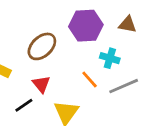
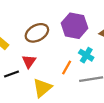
orange line: (90, 80) -> (67, 67), turned 56

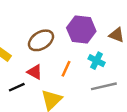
red triangle: (29, 61) -> (35, 72), turned -32
orange line: (67, 67) -> (66, 69), moved

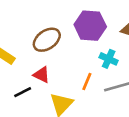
orange line: (66, 69) -> (87, 82), moved

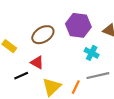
orange line: (87, 82) -> (76, 87), moved

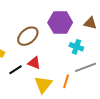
red triangle: (37, 62) -> (34, 63), moved
black line: (21, 76) -> (15, 70), moved

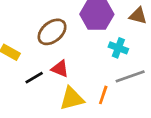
yellow triangle: (43, 84) -> (72, 99), turned 36

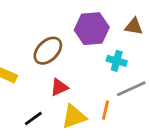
red triangle: (60, 69) -> (59, 87), turned -42
black line: (34, 78) -> (33, 119), moved

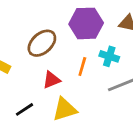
orange line: (106, 110) -> (82, 67), moved

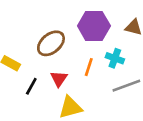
red triangle: (51, 80) -> (59, 79), turned -36
black line: (25, 109) -> (31, 86), moved, turned -30

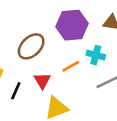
orange line: (89, 67) -> (71, 66), turned 48

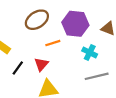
brown ellipse: (31, 46) -> (37, 20), moved
orange line: (71, 66) -> (53, 43), moved

